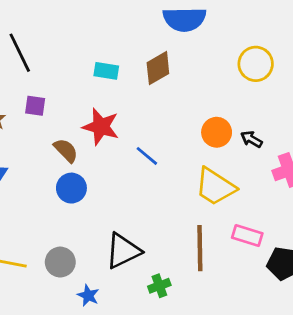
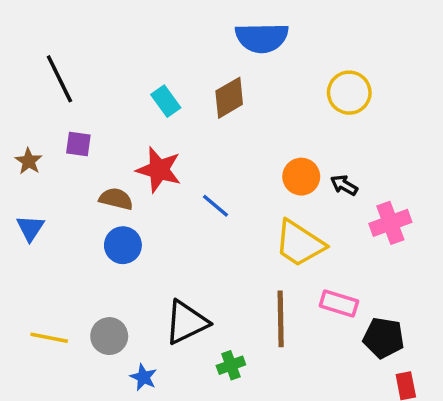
cyan rectangle: (106, 71) -> (166, 101), turned 45
brown semicircle: (66, 150) -> (116, 199), turned -32

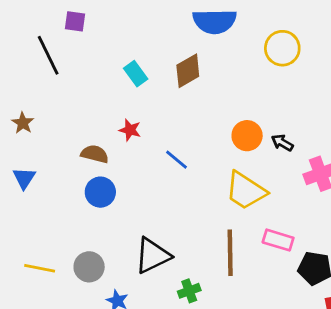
yellow circle: (349, 93) -> (282, 48), moved
purple square: (78, 144) -> (75, 21), moved
red star: (159, 170) -> (130, 130), size x0.6

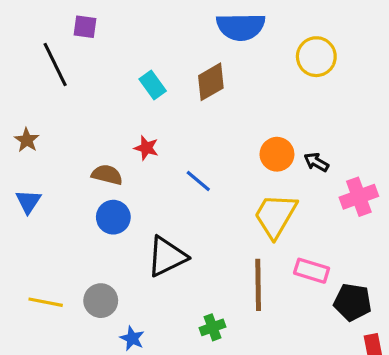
yellow trapezoid: (246, 191) -> (275, 216), turned 87
black triangle: (153, 256) -> (167, 257), moved

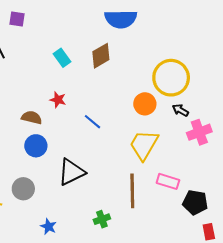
yellow circle: (316, 57) -> (171, 78), moved, size x1.4
black arrow: (316, 162) -> (180, 110), moved
gray circle: (101, 301) -> (23, 189), moved

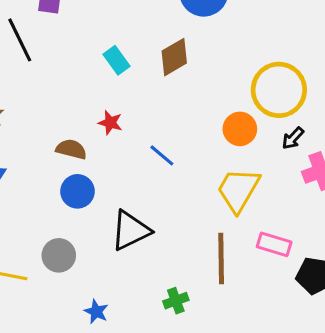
black arrow: (180, 110) -> (293, 138), turned -77

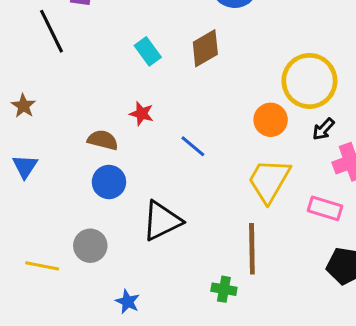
pink rectangle: (274, 244) -> (325, 208), moved
green cross: (176, 301) -> (224, 289), moved, turned 30

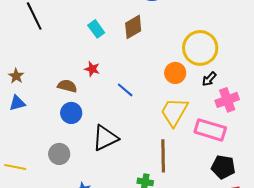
brown star: (23, 106) -> (16, 76), moved
blue triangle: (25, 166) -> (17, 103), turned 42
pink rectangle: (325, 208) -> (210, 130), size x1.4
yellow line: (42, 266) -> (15, 167), moved

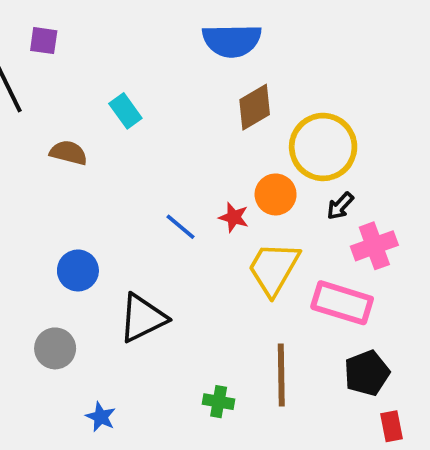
brown diamond: (133, 27) -> (255, 107), moved
red star: (92, 69) -> (234, 217), moved
brown semicircle: (67, 86) -> (68, 153), moved
brown line: (163, 156) -> (281, 375), moved
black pentagon: (223, 167) -> (367, 373), turned -30

